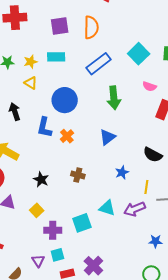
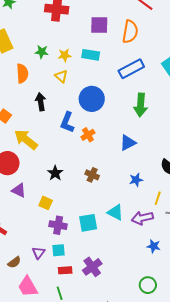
yellow square: (37, 210) -> (46, 203), turned -32
blue star: (155, 241) -> (154, 246), moved

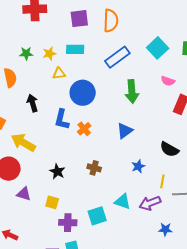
yellow triangle: (61, 76) -> (59, 74), moved, turned -40

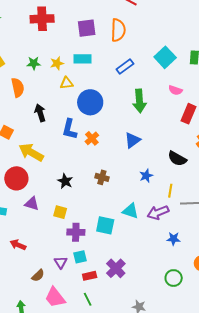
blue rectangle: (117, 57) -> (125, 67), size x0.7
cyan square: (97, 216) -> (105, 225), turned 30

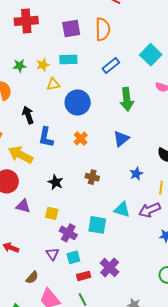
blue L-shape: (70, 129) -> (46, 137), moved
purple cross: (76, 232) -> (68, 233), turned 30
purple triangle: (61, 262) -> (52, 254), moved

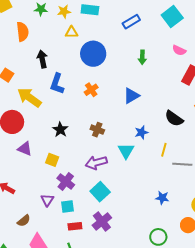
green arrow: (127, 99) -> (142, 57), size x0.6
cyan triangle: (122, 210) -> (126, 151), moved, turned 36
purple arrow: (150, 210) -> (96, 163), moved
cyan square: (97, 225) -> (100, 192), moved, turned 30

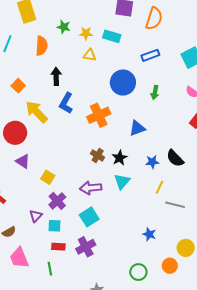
blue circle: (93, 54) -> (123, 83), moved
orange cross: (91, 90) -> (99, 115), size x1.6
black star: (60, 130) -> (119, 158), moved
blue star: (141, 132) -> (152, 162), moved

